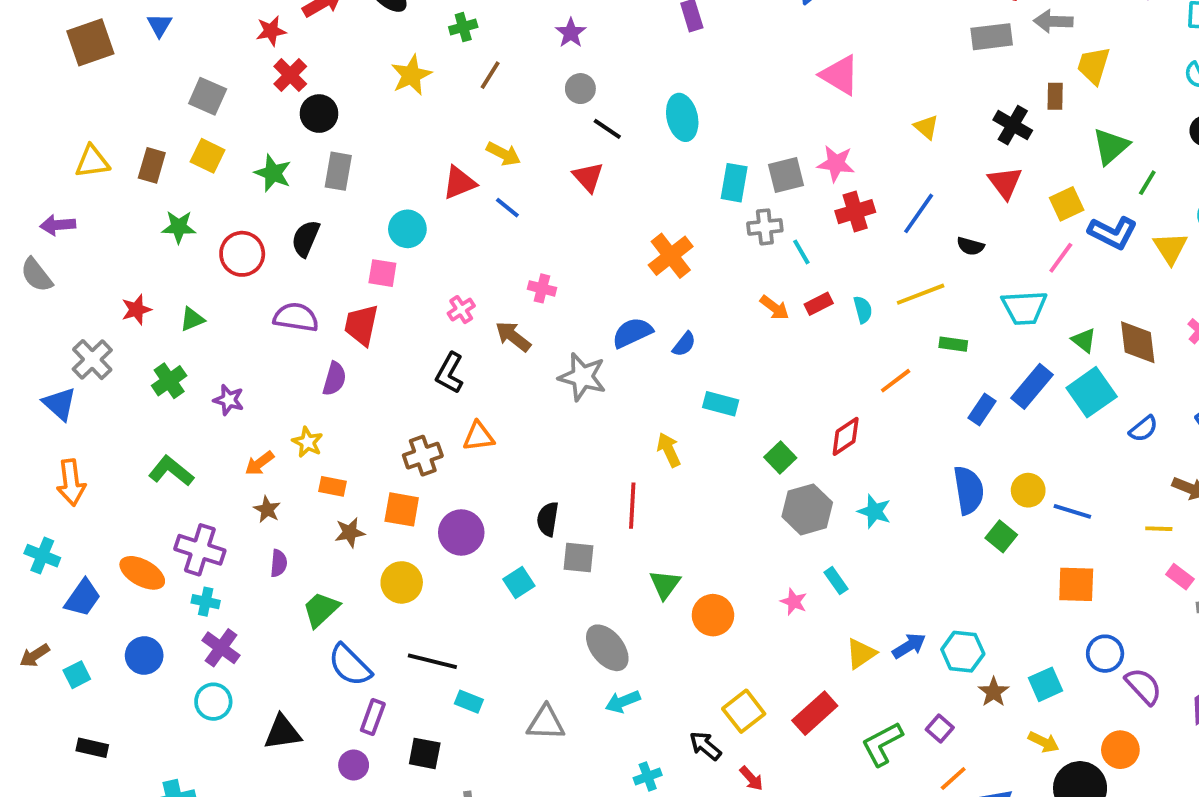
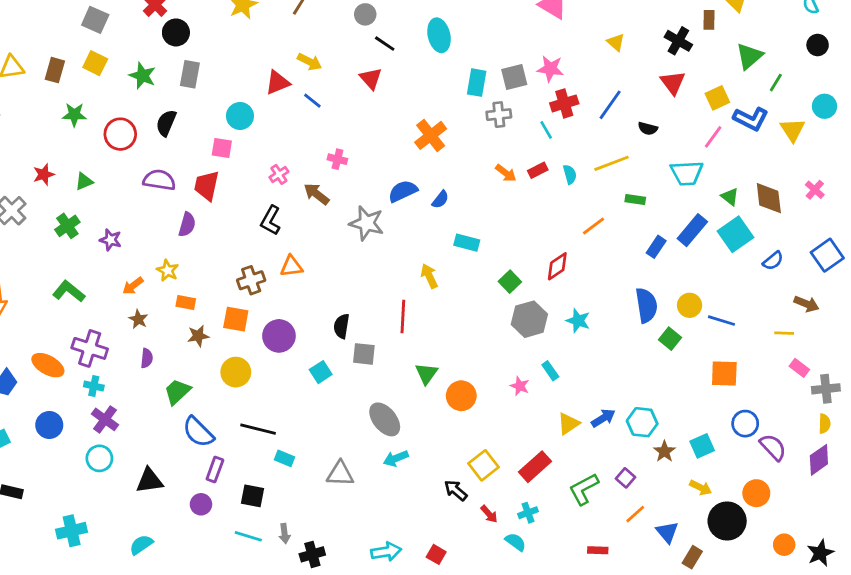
cyan line: (801, 252) -> (546, 130), moved
cyan cross: (648, 777) -> (528, 513), moved

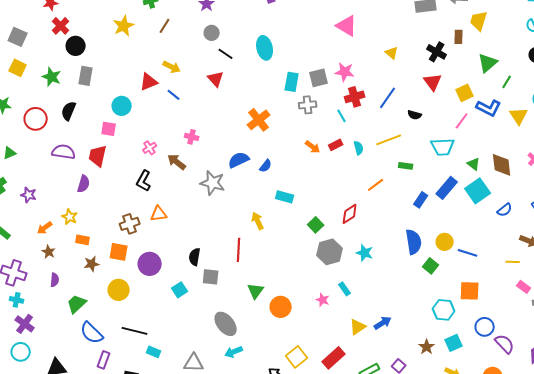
cyan hexagon: (642, 422) -> (444, 310), moved

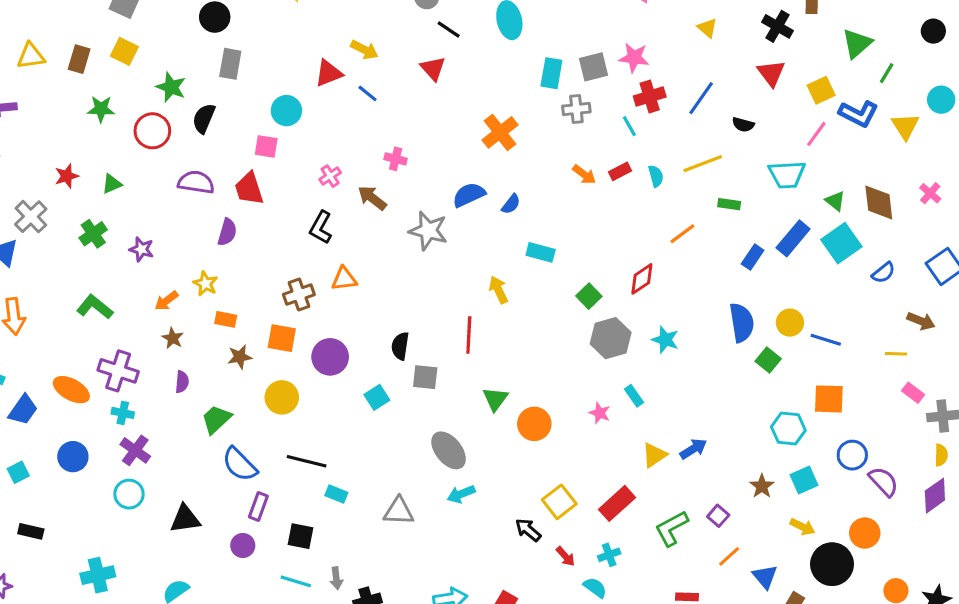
green star: (52, 77) -> (171, 87), moved
red trapezoid: (98, 156) -> (249, 189), turned -30

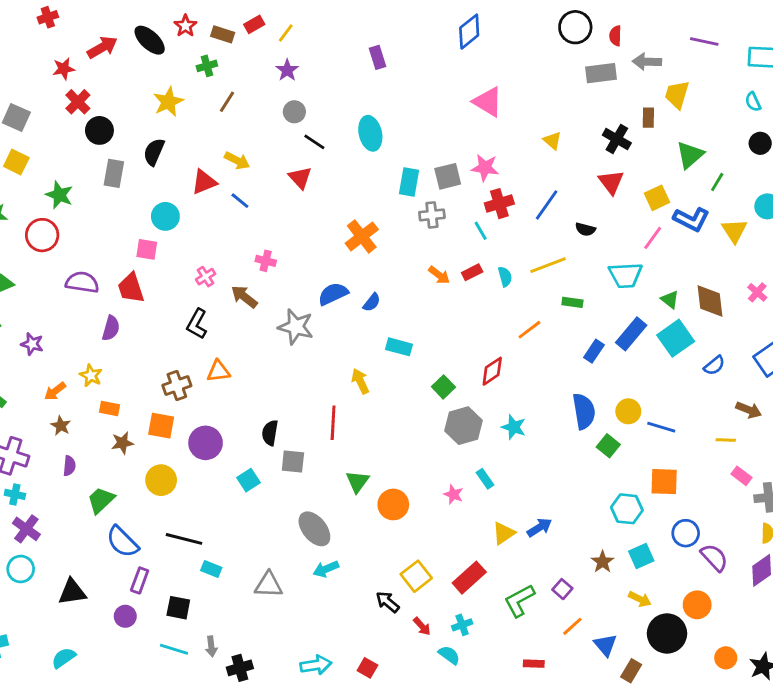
black semicircle: (204, 118) -> (154, 152), moved

